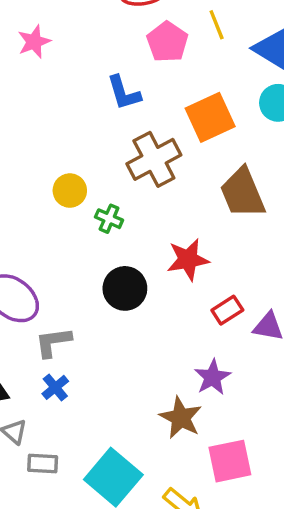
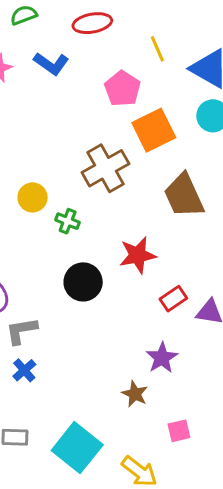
pink pentagon: (167, 42) -> (122, 89), moved
blue L-shape: (124, 93) -> (51, 64), moved, turned -36
brown star: (181, 418) -> (135, 394), size x0.7
pink square: (230, 461) -> (179, 431), size x0.6

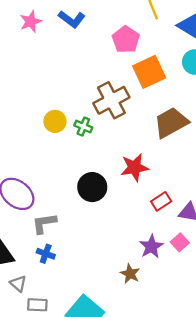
brown trapezoid: (184, 196) -> (171, 123), turned 84
green cross: (68, 221) -> (83, 127), moved
blue cross: (24, 370) -> (46, 254), turned -30
pink square: (179, 431) -> (180, 242), moved, turned -30

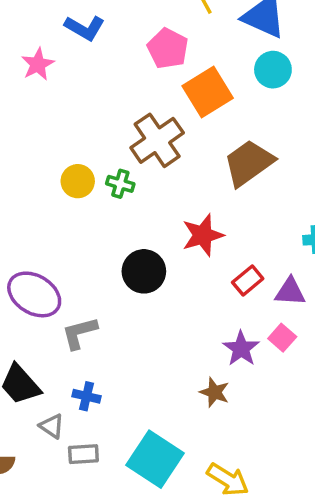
pink star: (31, 22) -> (38, 64), moved
blue cross: (46, 254) -> (86, 396), moved

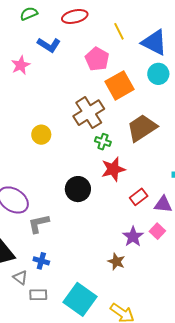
green cross: (120, 184) -> (103, 142), moved

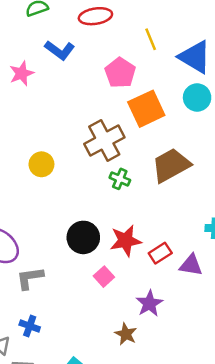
red star: (113, 169) -> (126, 241), moved
pink square: (157, 231) -> (104, 277), moved

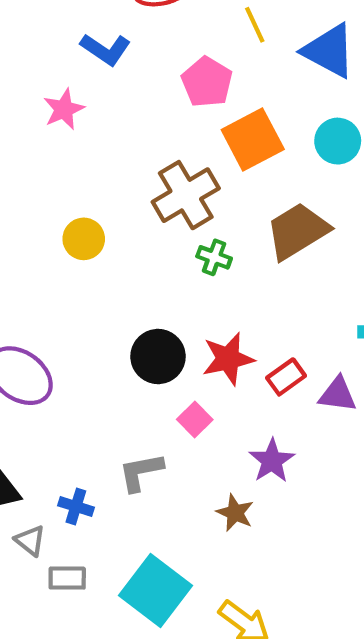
pink star: (22, 73) -> (64, 109), moved
cyan circle: (197, 97) -> (338, 141), moved
gray L-shape: (30, 278) -> (141, 472), moved

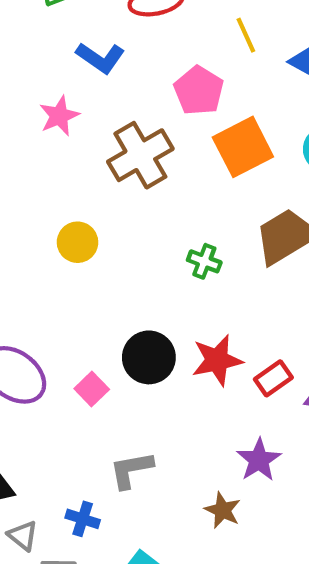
brown cross: (186, 195) -> (140, 155), moved
pink square: (195, 420) -> (92, 389), moved
blue cross: (76, 506) -> (83, 519), moved

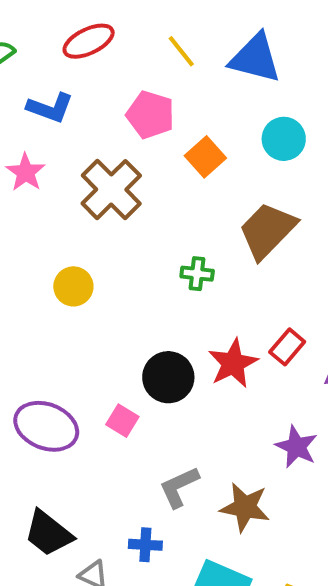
orange square: (243, 147) -> (205, 157), size x0.7
red rectangle: (273, 378) -> (287, 347), moved
brown star: (223, 510) -> (245, 507), moved, size x1.4

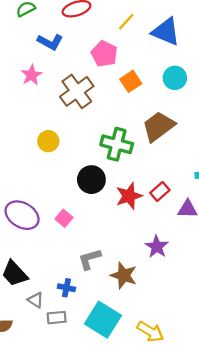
yellow line: (181, 51) -> (126, 22), turned 72
green cross: (197, 274) -> (117, 144), size x1.8
black circle: (168, 377) -> (91, 180), moved

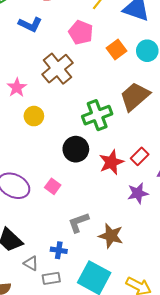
pink star: (32, 75) -> (17, 88), moved
orange square: (131, 81) -> (117, 50), moved
green cross: (117, 144) -> (97, 115), turned -32
purple star: (157, 247) -> (138, 193), moved, turned 30

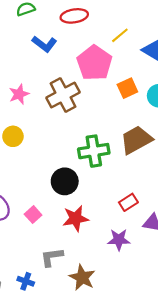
pink pentagon: (81, 32) -> (94, 63), size x1.4
pink star: (17, 88) -> (19, 94), moved
yellow circle: (34, 116) -> (13, 136), moved
red star: (111, 162) -> (76, 218), moved

